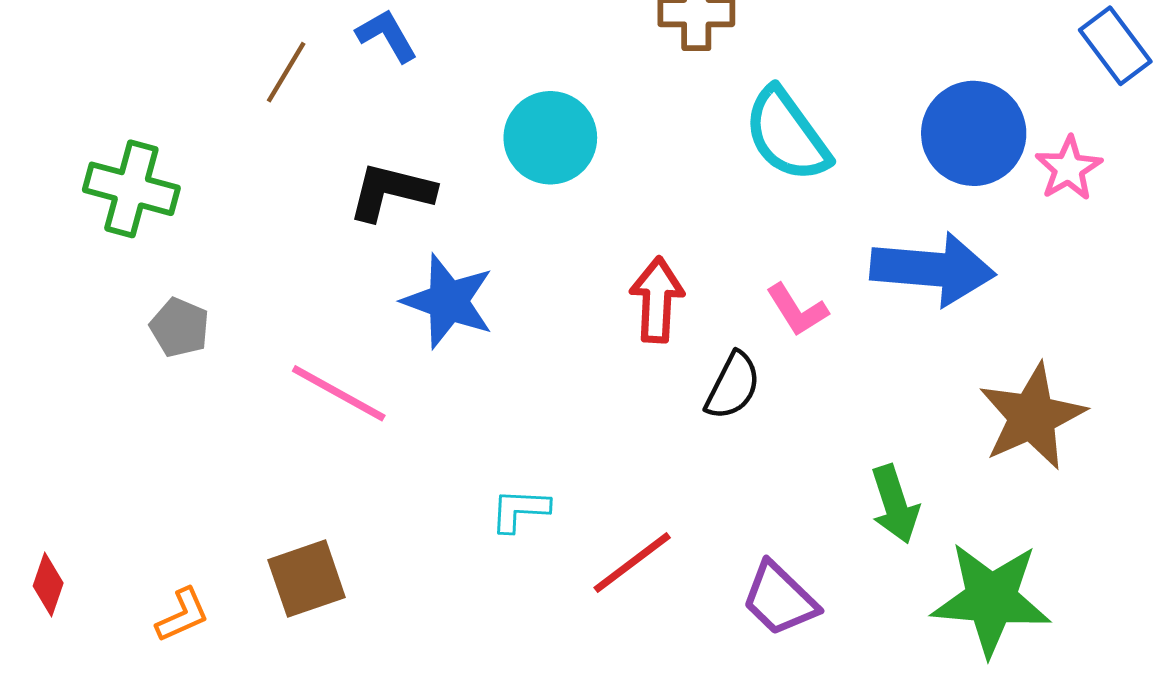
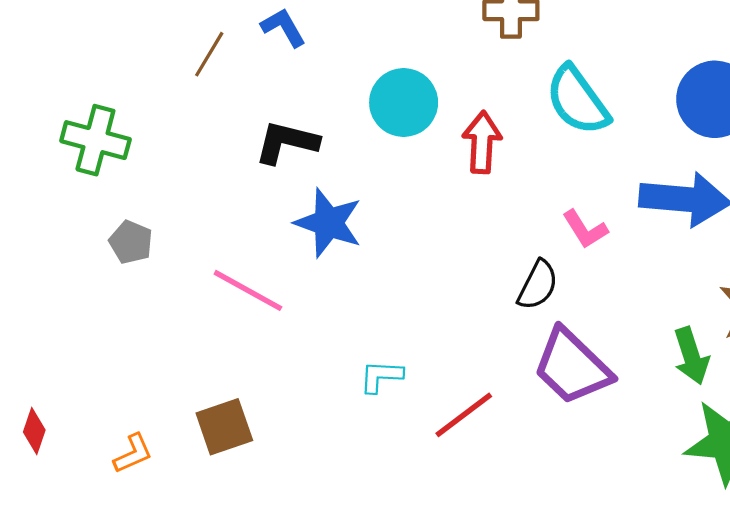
red arrow: (657, 300) -> (482, 142), moved
green arrow: (895, 504) -> (691, 356), moved
purple trapezoid: (780, 599) -> (572, 367), moved, size x1.4

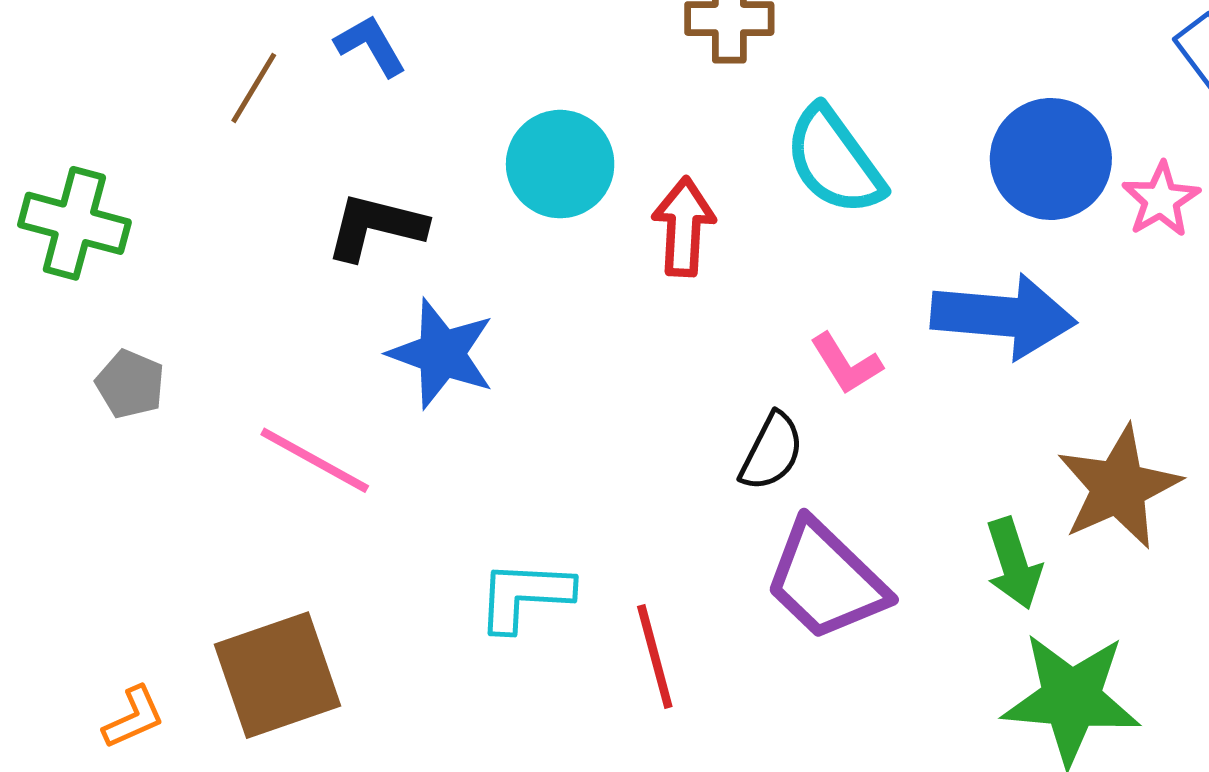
cyan L-shape: (381, 376) -> (525, 596), size x1.4
red line: (464, 415) -> (655, 657), turned -68
brown square: (224, 427) -> (277, 675), size x1.4

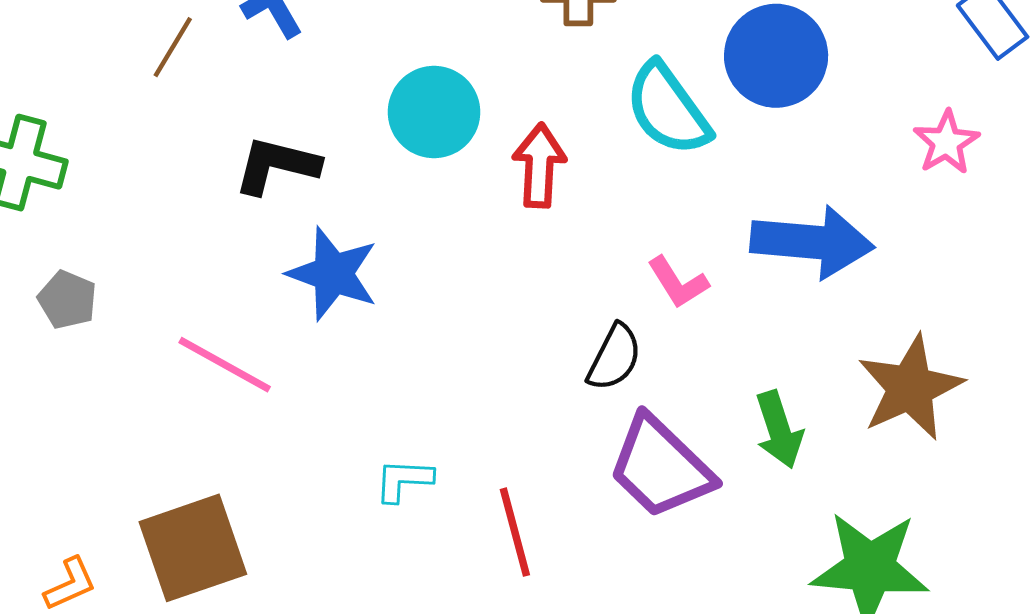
blue circle: (1051, 159) -> (776, 56), moved
green arrow: (1014, 563) -> (779, 430), moved
cyan L-shape: (525, 596) -> (404, 480), size x0.7

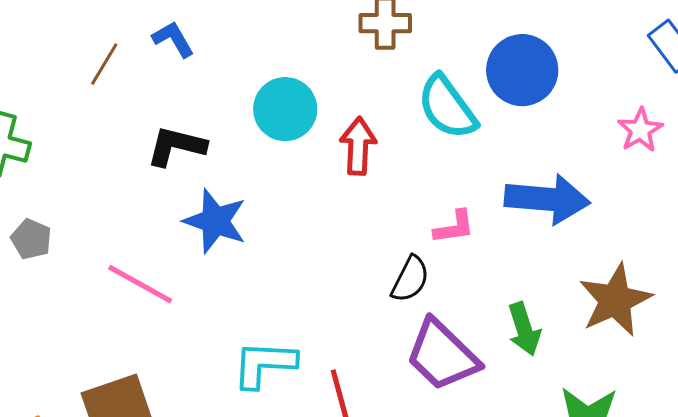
pink L-shape: (678, 282) -> (454, 227), turned -66
cyan L-shape: (404, 480) -> (264, 364), size x1.6

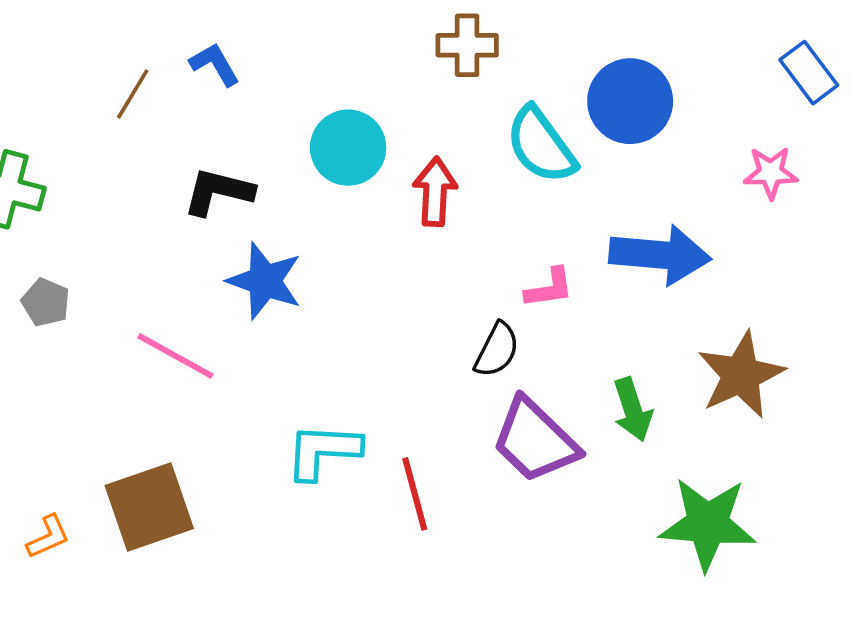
pink star: (640, 130) -> (771, 173), turned 30

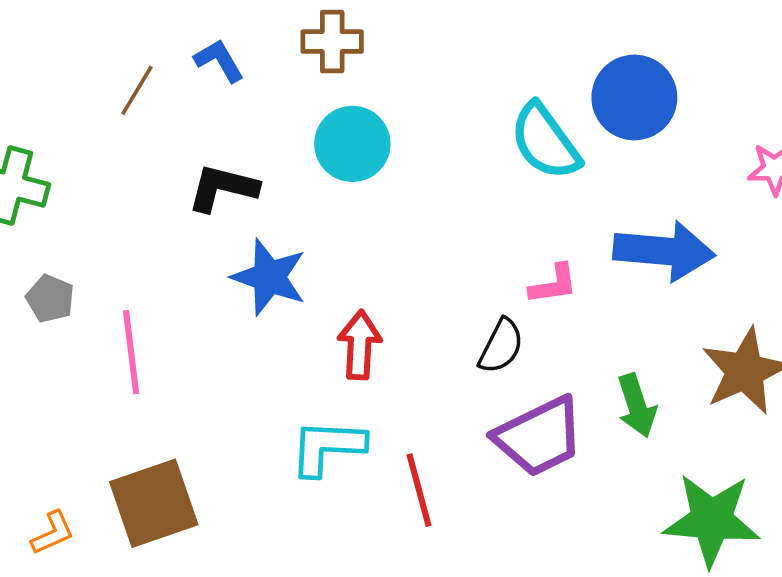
brown cross: (467, 45) -> (332, 42), moved
red arrow: (435, 192) -> (360, 345), moved
pink line: (175, 356) -> (131, 352), moved, turned 54
purple trapezoid: (535, 440) -> (539, 437), turned -70

